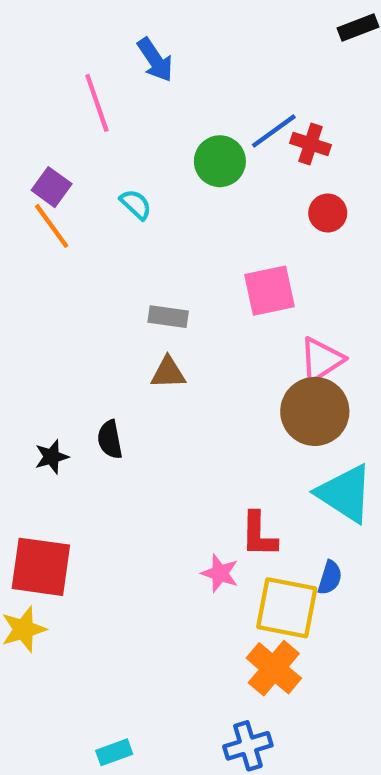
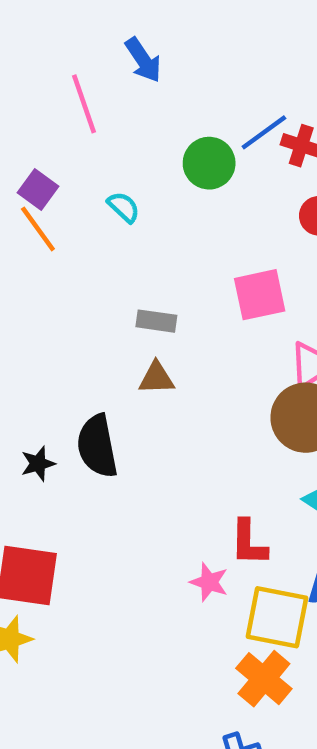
black semicircle: (110, 440) -> (97, 446), size x1.6

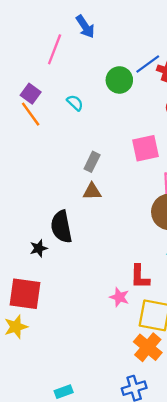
pink line: (84, 104) -> (55, 49), turned 40
gray rectangle: (156, 321) -> (92, 162), turned -72
black star: (38, 464) -> (39, 248), moved

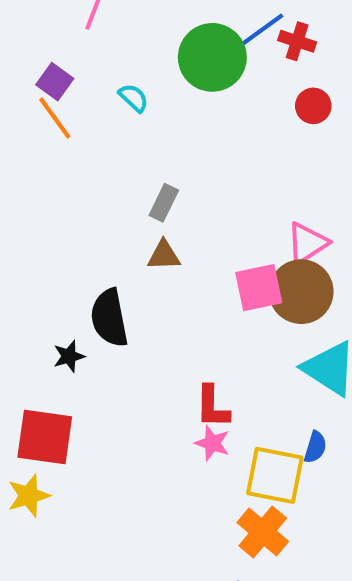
green circle: (119, 80) -> (212, 57), size x1.4
pink square: (146, 148) -> (259, 288), moved
red L-shape: (140, 277) -> (212, 407), moved

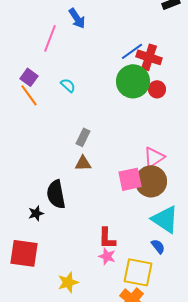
red cross: (297, 41) -> (149, 57), size x1.4
green circle: (212, 57) -> (133, 81), moved
blue semicircle: (315, 447) -> (158, 246), moved, turned -56
yellow star: (29, 496) -> (68, 282), moved

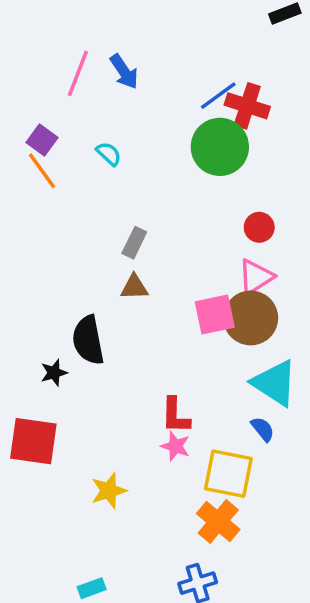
blue arrow: (77, 18) -> (124, 72), moved
red circle: (157, 89) -> (259, 227), moved

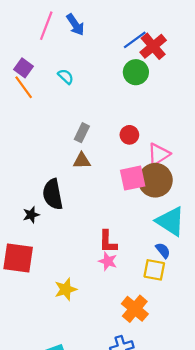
red cross: (247, 106) -> (153, 46), turned 32
green circle: (220, 147) -> (136, 72), size x0.7
red circle: (259, 227) -> (129, 135), moved
yellow square: (228, 474) -> (154, 270), moved, size x0.7

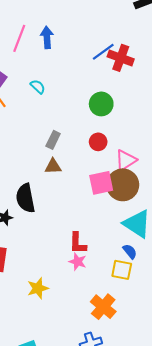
blue arrow: (75, 25) -> (47, 37), turned -150
red cross: (153, 46) -> (121, 58), turned -30
green circle: (136, 72) -> (101, 104), moved

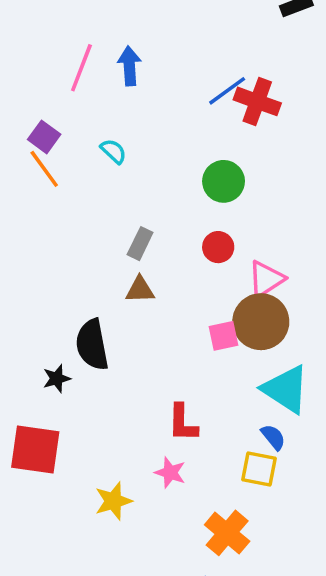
pink square: (101, 183) -> (224, 336), moved, size x0.7
pink star: (78, 262) -> (170, 473), moved

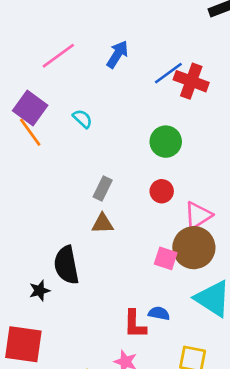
blue arrow: (129, 66) -> (117, 54), moved, turned 36
pink line: (81, 68) -> (58, 56), turned 33
purple square: (44, 137) -> (30, 108), size x1.4
pink square: (224, 336) -> (166, 258), turned 30
blue semicircle: (273, 437) -> (159, 313), moved, turned -40

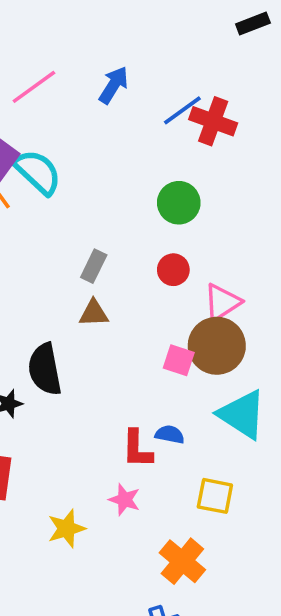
cyan semicircle: (82, 119) -> (38, 172), moved, size x1.8

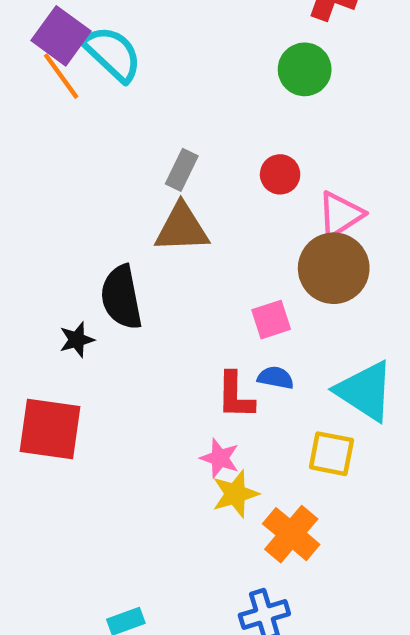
green circle: (179, 203) -> (305, 69), moved
brown triangle: (94, 313) -> (182, 228), size x1.5
pink square: (179, 360) -> (271, 320), moved, turned -36
cyan triangle: (242, 415) -> (365, 391), moved
yellow star: (67, 529) -> (235, 494), moved

